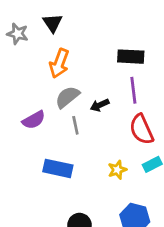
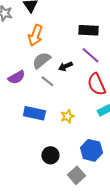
purple line: (133, 90) -> (90, 55), turned -42
gray line: (75, 125) -> (47, 81), turned -40
yellow star: (117, 170) -> (67, 116), moved

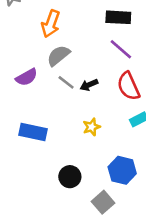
black arrow: (65, 66) -> (89, 85), moved
blue rectangle: (34, 113) -> (33, 132), moved

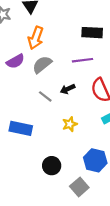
purple line: (121, 49) -> (82, 60), moved, turned -48
purple semicircle: (27, 77) -> (15, 61), moved
gray line: (66, 82) -> (45, 96), moved

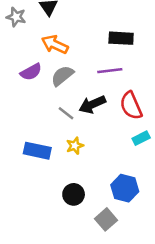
orange arrow: (36, 38) -> (55, 44), turned 95
black arrow: (68, 89) -> (92, 104), size x1.5
yellow star: (70, 124) -> (75, 146), moved

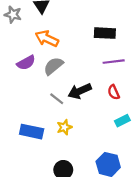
purple line: (110, 71) -> (114, 62), moved
red semicircle: (131, 106) -> (114, 92), size x0.6

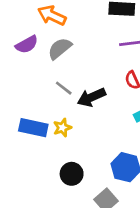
black arrow: (80, 91) -> (91, 97), moved
yellow star: (64, 127) -> (62, 128), moved

